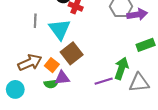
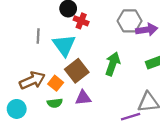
green arrow: (121, 68) -> (113, 64), moved
purple triangle: (62, 78) -> (83, 98), moved
purple line: (104, 81) -> (131, 117), moved

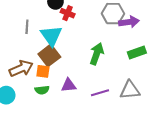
brown square: (77, 71) -> (49, 55), moved
orange square: (56, 83) -> (43, 71), turned -32
purple line: (131, 117) -> (100, 93), moved

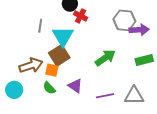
green arrow: (97, 54) -> (105, 58), turned 30
purple triangle: (69, 85) -> (75, 86), turned 35
green semicircle: (42, 90) -> (49, 88), turned 48

